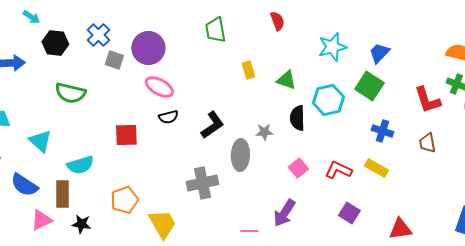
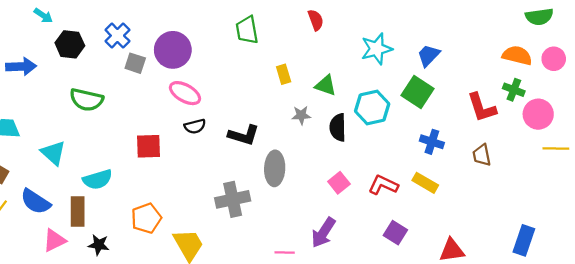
black L-shape: (212, 125) -> (244, 135), turned 52
gray star: (264, 132) -> (301, 115), moved

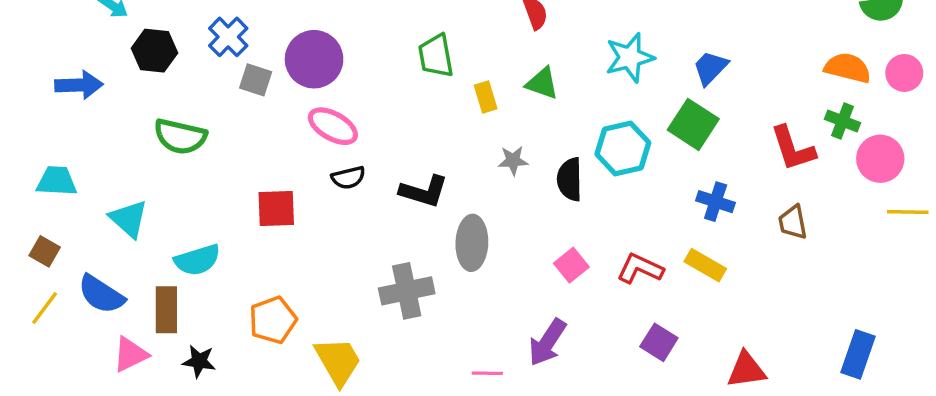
green trapezoid: (247, 30) -> (436, 56), moved
green triangle: (326, 85) -> (542, 83), moved

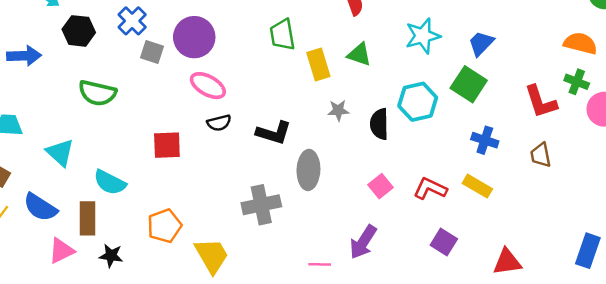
yellow rectangle: (486, 97) -> (318, 64), size x1.4
cyan semicircle: (197, 260) -> (110, 182), turned 44

